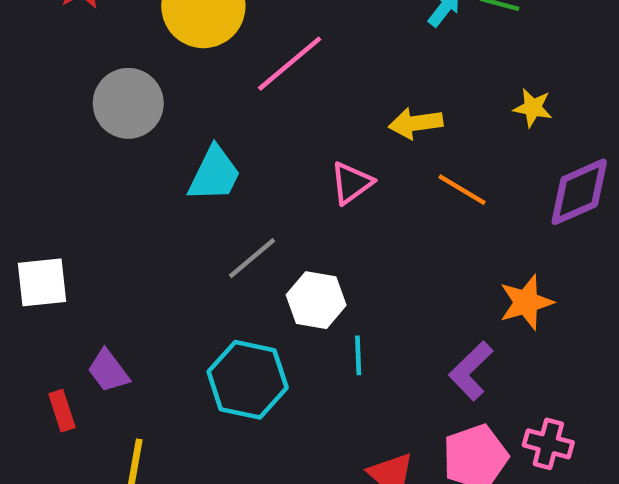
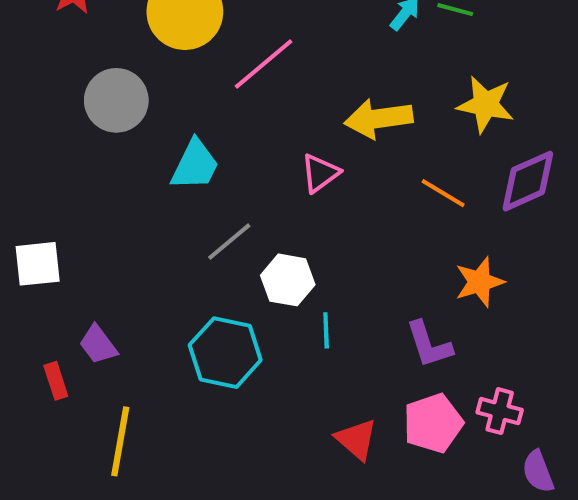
yellow star: (533, 108) -> (485, 104), size x1.6
yellow arrow: (416, 123) -> (379, 119), size x1.4
orange line: (462, 190) -> (443, 193), moved
purple L-shape: (471, 371) -> (429, 344), turned -64

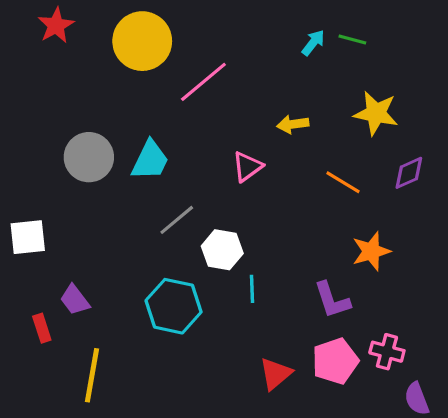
gray circle: (116, 100) -> (89, 157), moved
yellow arrow: (379, 119) -> (293, 124), size x0.6
purple diamond: (528, 181) -> (409, 173), size x0.7
red triangle: (356, 439) -> (276, 374), turned 39

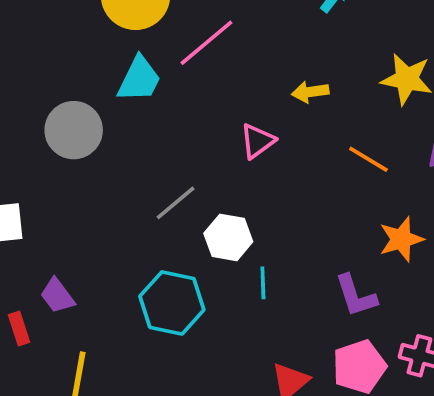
cyan trapezoid: (150, 160) -> (139, 79), moved

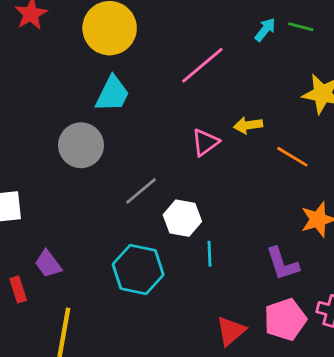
pink line: (206, 43) -> (202, 65), moved
yellow arrow: (310, 92) -> (248, 125), moved
gray circle: (74, 130) -> (81, 145), moved

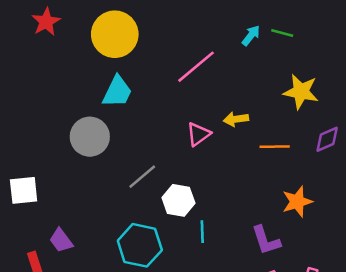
orange line: (292, 157) -> (275, 147), turned -32

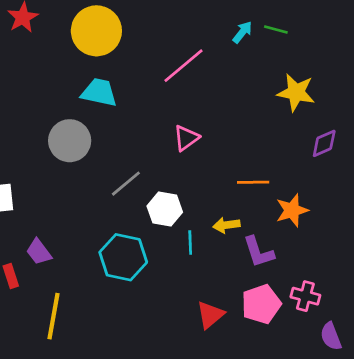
cyan trapezoid: (117, 92) -> (99, 92), turned -104
yellow arrow: (236, 119) -> (226, 225), moved
orange line: (275, 147) -> (253, 182), moved

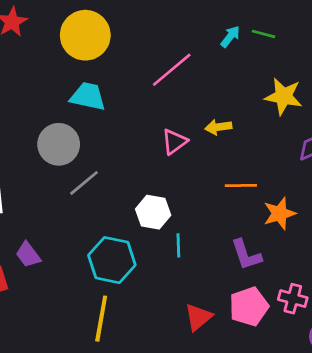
gray line: (126, 184) -> (84, 183), moved
yellow arrow: (226, 225) -> (218, 127), moved
yellow line: (54, 316) -> (101, 319), moved

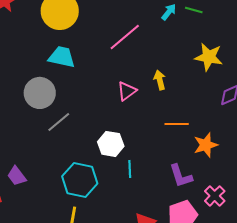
yellow arrow: (218, 127) -> (160, 80), turned 84
pink cross: (293, 299) -> (215, 196), moved, turned 30

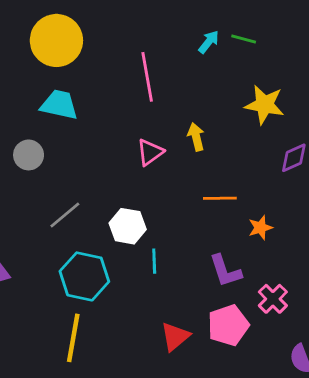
pink line: (125, 37) -> (147, 77), turned -60
gray circle: (40, 93) -> (29, 155), size x0.7
gray line: (59, 122) -> (65, 215), moved
orange star: (206, 145) -> (260, 228), size x0.7

